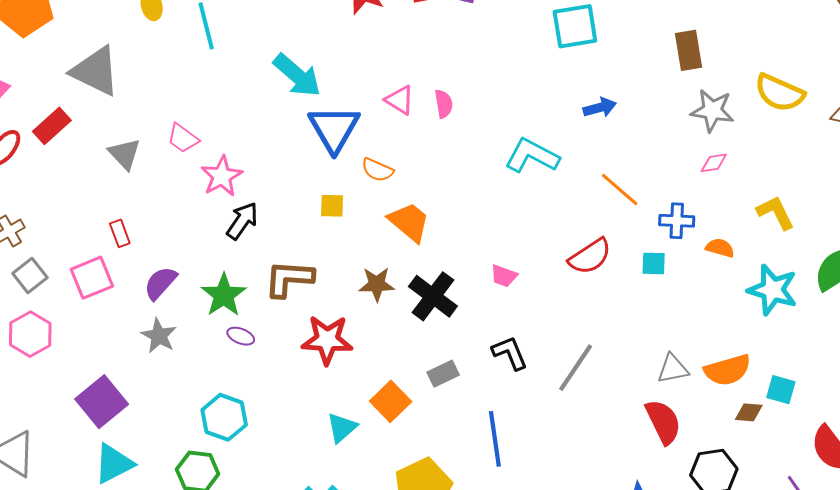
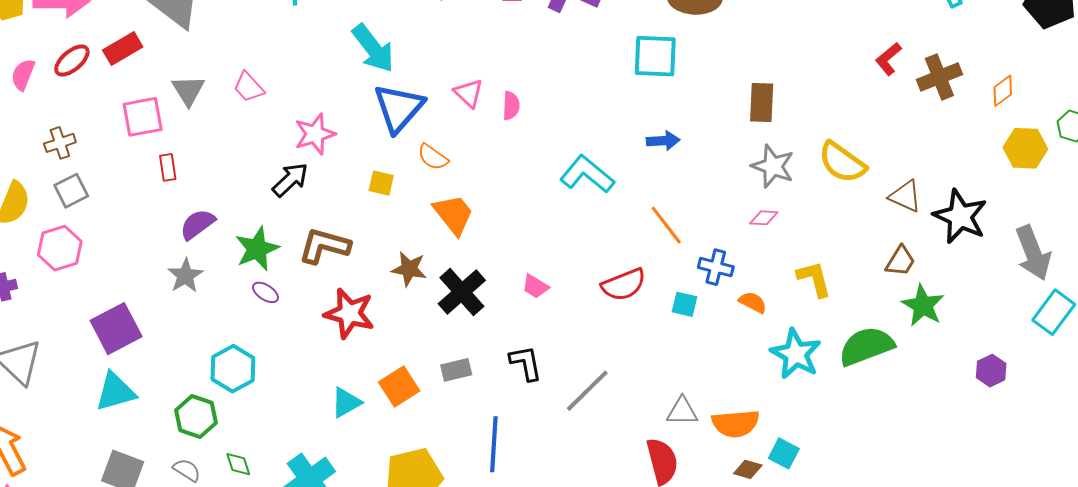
pink star: (222, 176) -> (315, 134), moved
pink square: (92, 278) -> (143, 117), moved

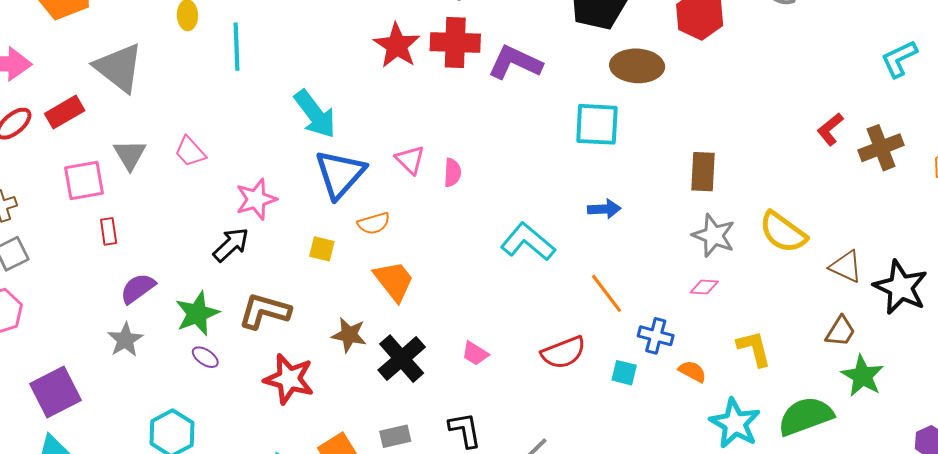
orange semicircle: (433, 157) -> (374, 223), turned -52

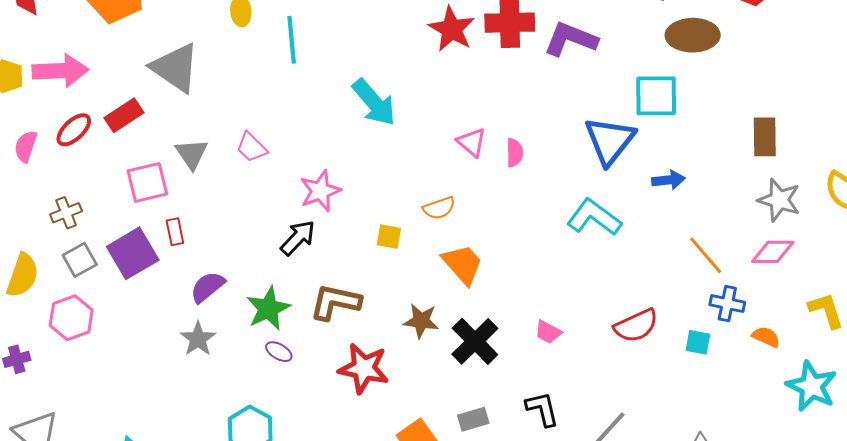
blue triangle: (340, 174) -> (610, 140), moved
pink diamond: (704, 287) -> (773, 252), size x1.5
orange line: (606, 293) -> (706, 255), moved
purple square: (56, 392) -> (133, 253), moved

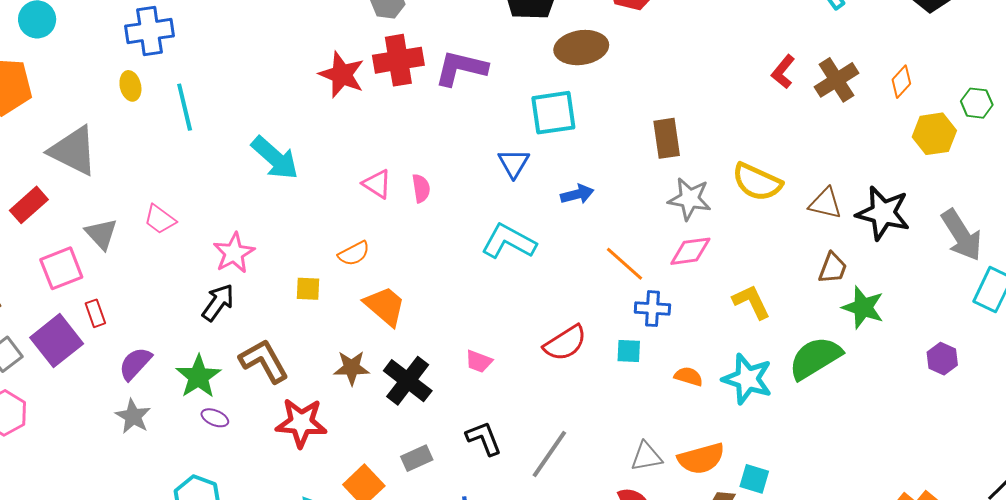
blue triangle: (610, 140) -> (514, 163), size x0.6
brown L-shape: (335, 302) -> (264, 361), turned 56
orange semicircle: (766, 337) -> (688, 376), moved

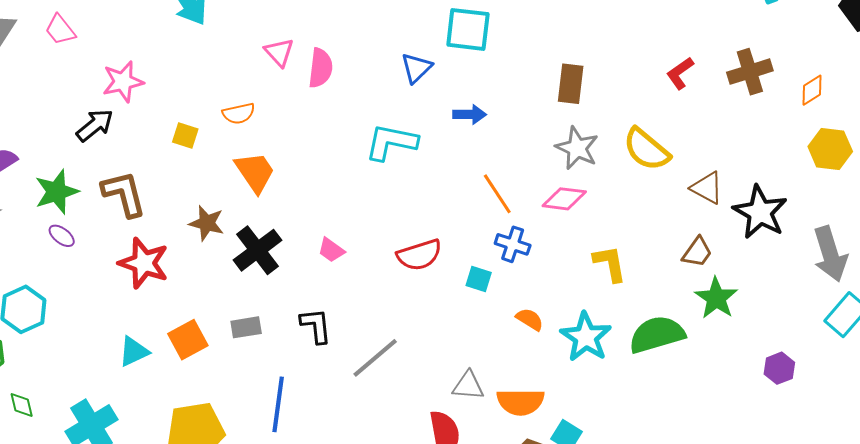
red L-shape: (783, 72) -> (680, 73), moved
pink semicircle: (421, 188) -> (320, 68), size x1.4
cyan L-shape: (509, 242) -> (391, 142), turned -32

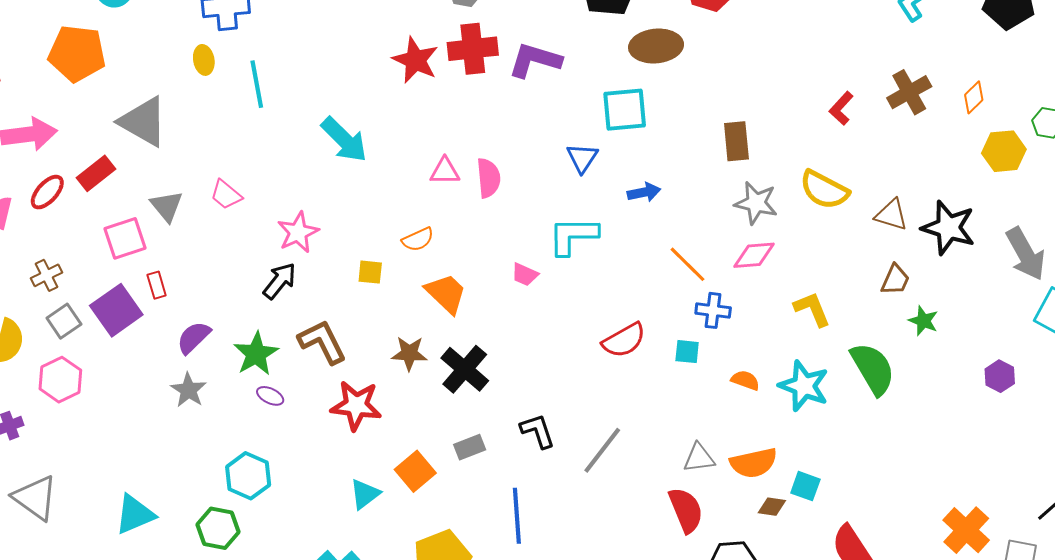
pink triangle: (279, 52) -> (445, 171), turned -36
pink trapezoid: (331, 250) -> (525, 274), moved
green star: (716, 298) -> (923, 321), size x0.7
green semicircle: (657, 334) -> (873, 369), turned 88

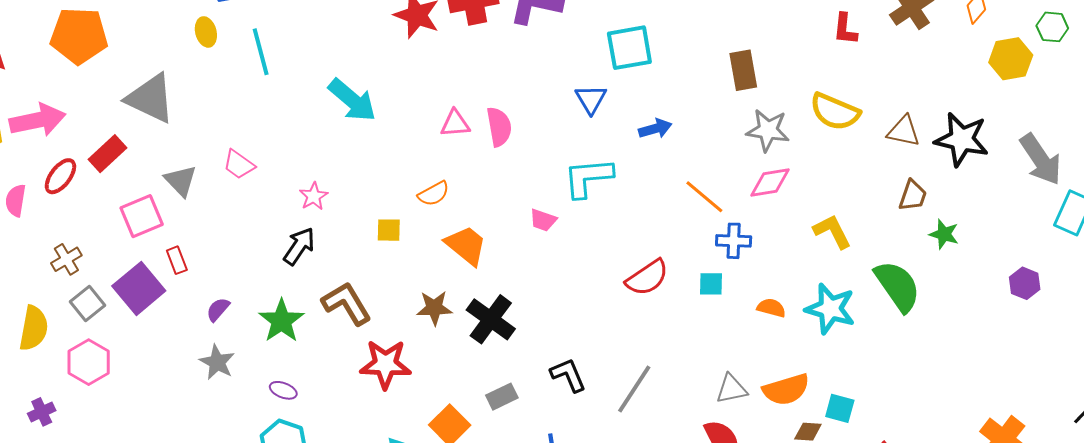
red L-shape: (841, 108) -> (845, 29), turned -32
pink star: (298, 232) -> (314, 196), size x0.7
purple semicircle: (194, 337) -> (218, 309), size x0.7
purple ellipse: (270, 396) -> (283, 390), moved

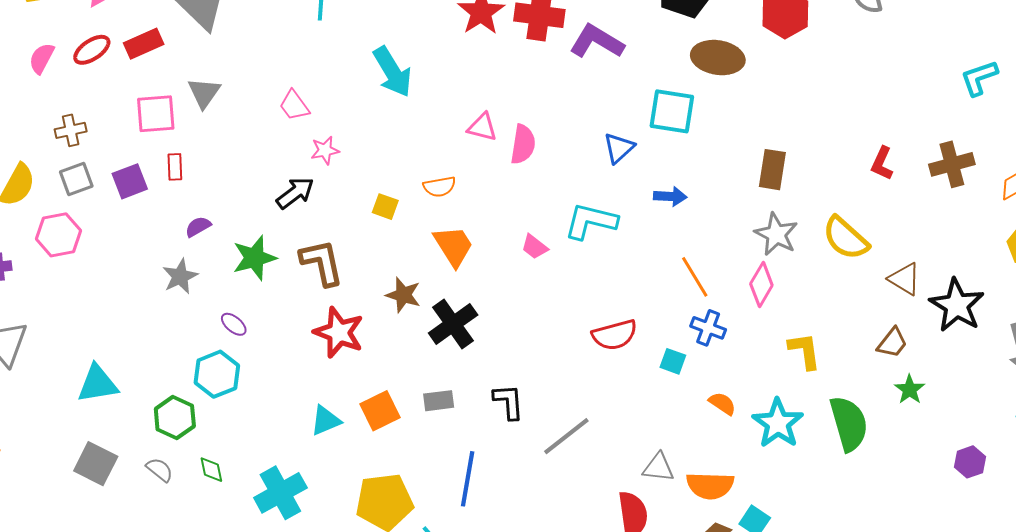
pink trapezoid: (239, 164) -> (294, 105), moved
pink diamond: (770, 183) -> (761, 284), turned -69
purple square: (139, 288) -> (130, 181), size x0.7

